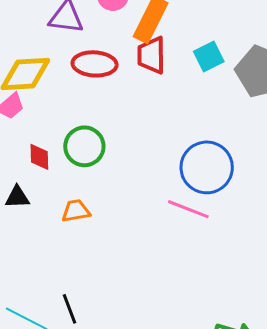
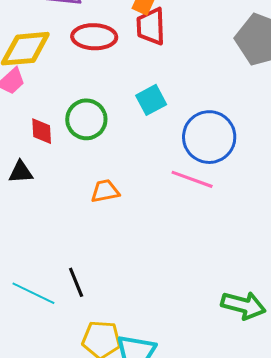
cyan square: (209, 57) -> (151, 100), moved
orange trapezoid: (76, 211) -> (105, 191), moved

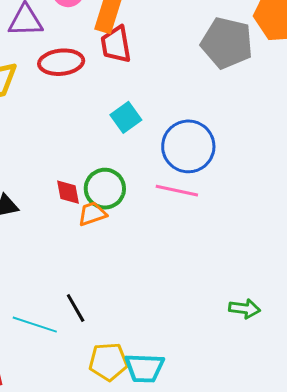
green circle: (86, 119) -> (105, 189), moved
red diamond: (42, 131) -> (68, 192), moved
green arrow: (243, 305) -> (245, 309), size x0.7

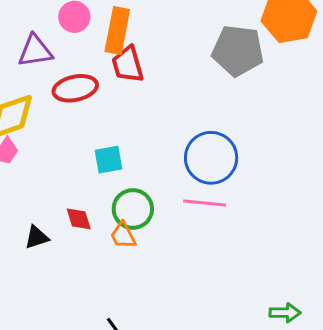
cyan square: (126, 117) -> (108, 160), moved, turned 32
red diamond: (68, 192) -> (79, 219), moved
orange trapezoid: (92, 214) -> (123, 235), turned -92

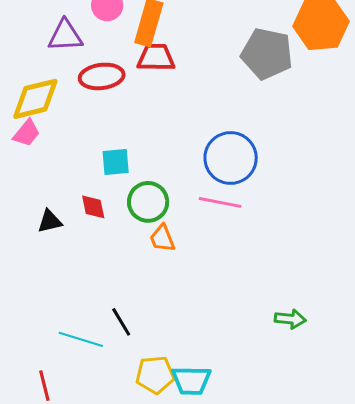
red trapezoid: (128, 65) -> (156, 58), turned 102
cyan square: (108, 160) -> (116, 162), moved
orange trapezoid: (123, 235) -> (162, 238), moved

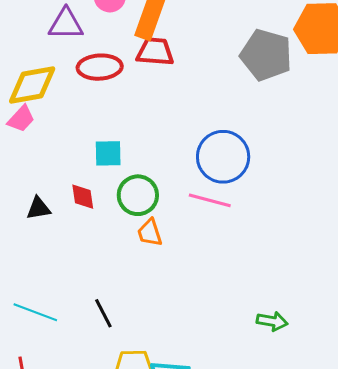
cyan line: (81, 339) -> (35, 312), moved

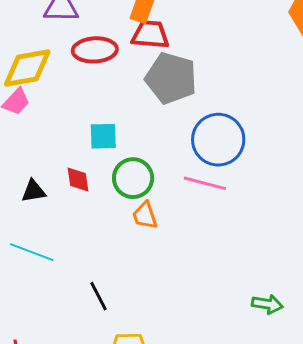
gray pentagon: (266, 55) -> (171, 78), moved
cyan line: (35, 312) -> (32, 252), moved

